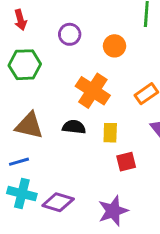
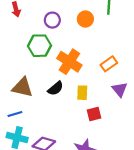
orange circle: (115, 46) -> (85, 19), moved
green hexagon: (25, 65) -> (40, 46), moved
black semicircle: (74, 127) -> (56, 88), turned 133

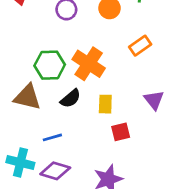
green hexagon: (40, 46) -> (50, 65), moved
orange rectangle: (109, 64) -> (140, 46), moved
blue line: (15, 114) -> (52, 137), moved

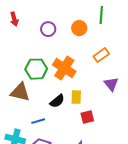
black semicircle: (71, 99) -> (57, 101), moved
purple triangle: (154, 100) -> (111, 84), moved

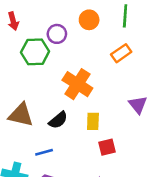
orange circle: (79, 28) -> (89, 20), moved
orange rectangle: (101, 55) -> (121, 53), moved
green hexagon: (36, 69) -> (35, 52), moved
black semicircle: (57, 101) -> (58, 120), moved

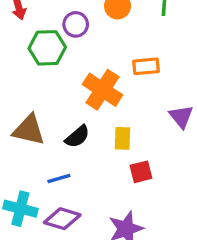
orange rectangle: (121, 53) -> (146, 66), moved, turned 30

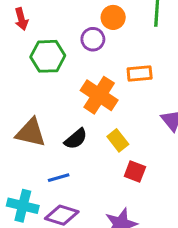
purple circle: (76, 24) -> (93, 39), moved
yellow rectangle: (123, 138) -> (118, 140), turned -40
red square: (141, 172) -> (135, 172), turned 35

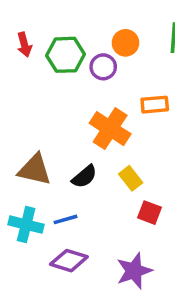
green hexagon: (48, 56) -> (66, 55), moved
cyan cross: (23, 206) -> (26, 225), moved

